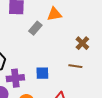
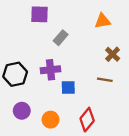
orange triangle: (54, 14) -> (103, 21), moved
purple cross: (15, 78) -> (51, 70), moved

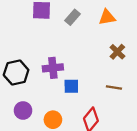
gray rectangle: (61, 38) -> (73, 17), moved
brown line: (105, 80) -> (114, 87), moved

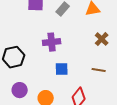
purple cross: (53, 68) -> (52, 42), moved

